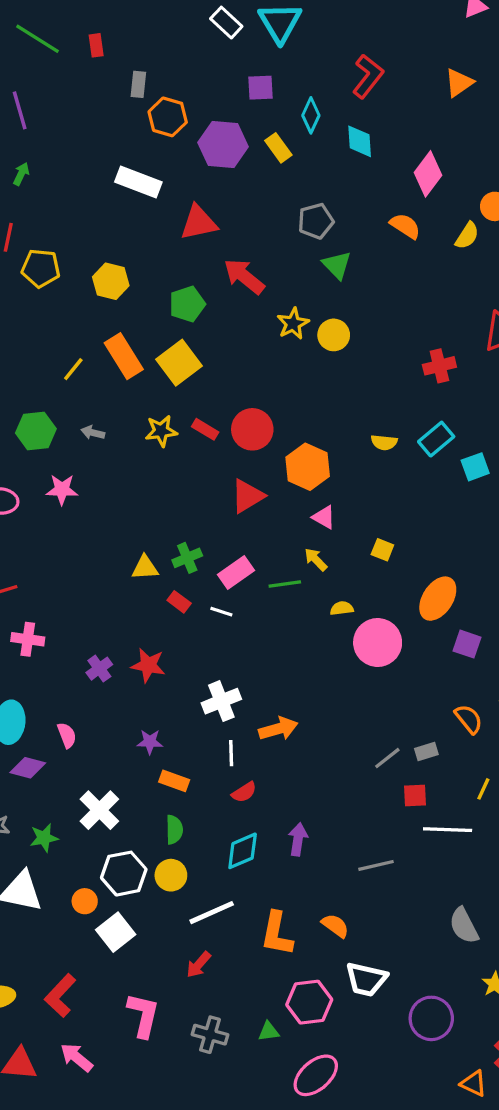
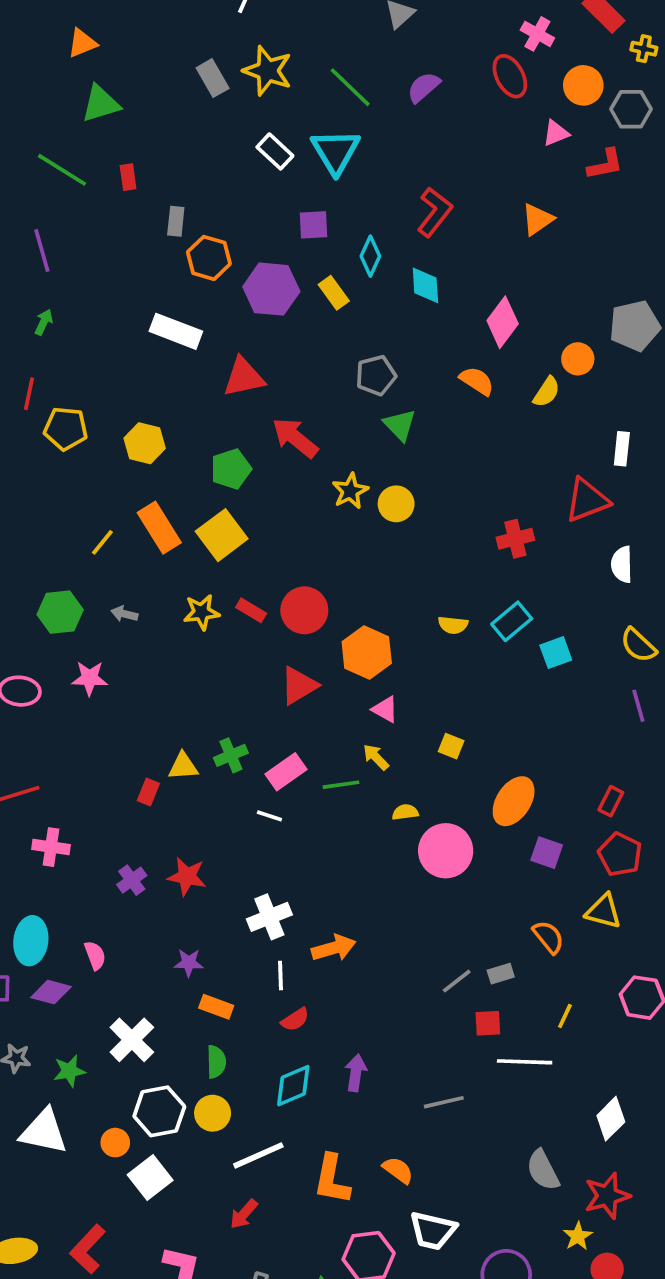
red rectangle: (179, 602) -> (148, 792), moved, turned 75

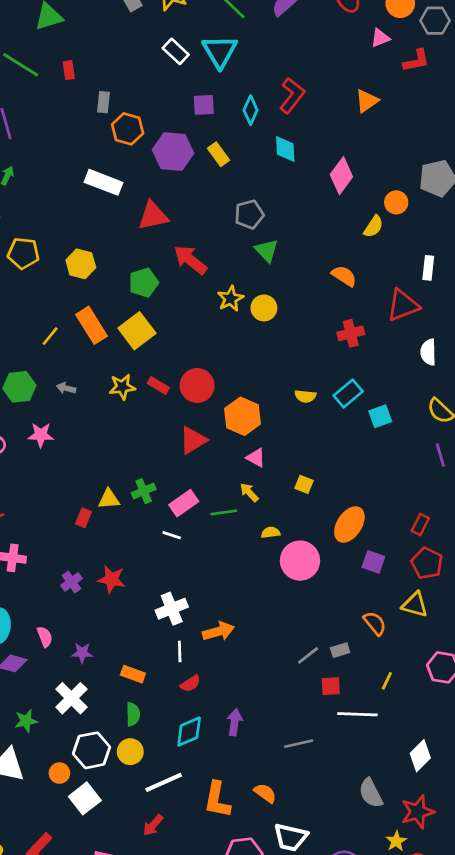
cyan diamond: (370, 256) -> (251, 110), moved
orange semicircle: (477, 381) -> (344, 276), moved
purple star: (189, 963) -> (82, 653), moved

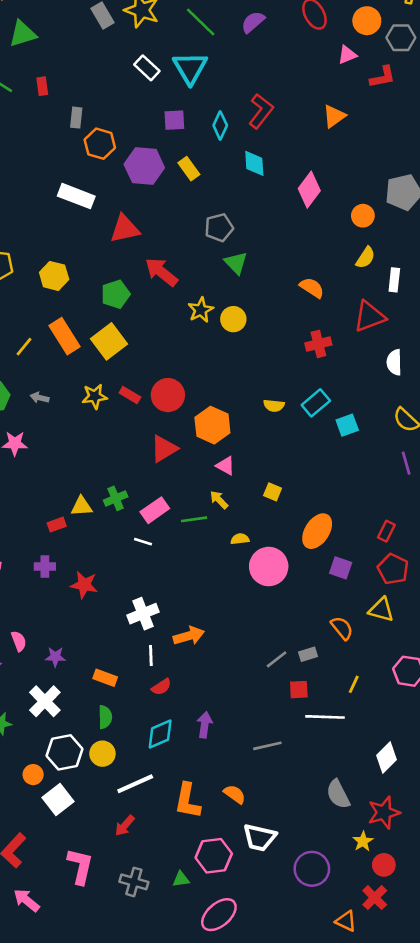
yellow semicircle: (373, 226) -> (366, 258), moved
red rectangle: (83, 518) -> (57, 525), turned 48
purple cross: (71, 582) -> (45, 566), moved, turned 36

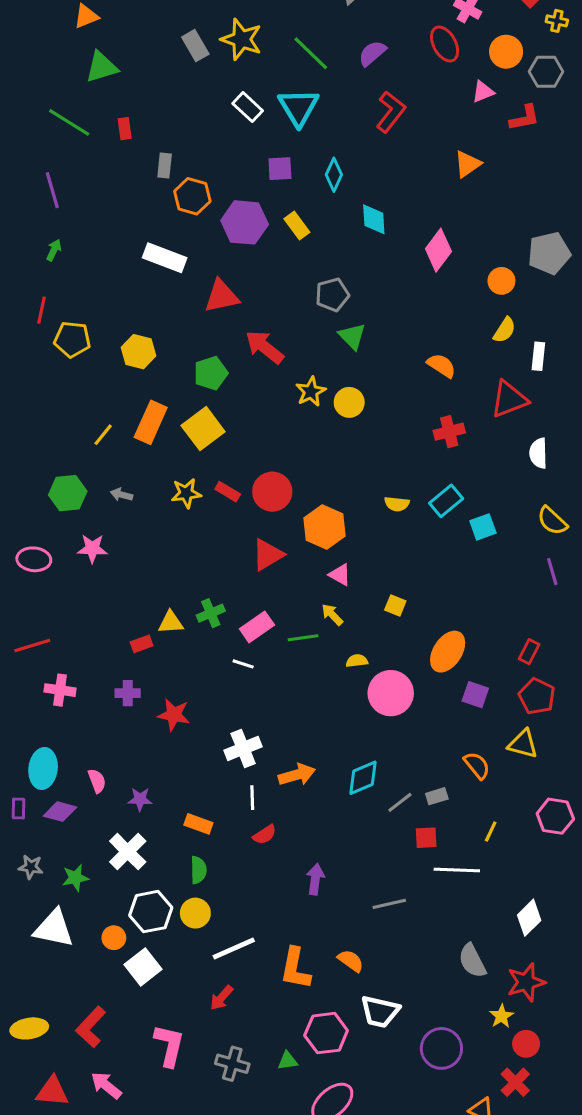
red L-shape: (261, 111) -> (391, 112), moved
orange rectangle: (65, 336) -> (151, 422), turned 56
cyan diamond: (160, 734) -> (363, 778), moved

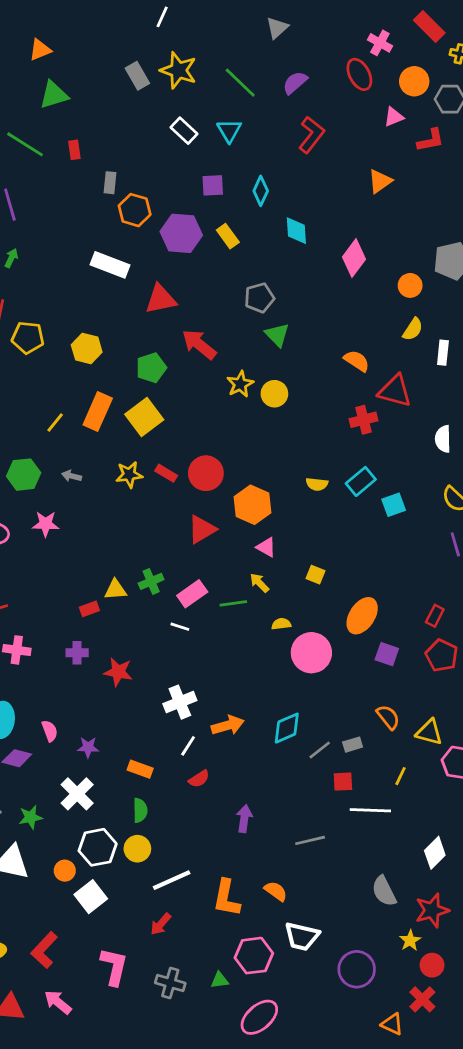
cyan triangle: (298, 107) -> (229, 131), size x0.7
red triangle: (509, 399) -> (395, 391), moved, turned 36
yellow triangle: (523, 744) -> (429, 732), moved
white line: (252, 798) -> (188, 746), turned 35

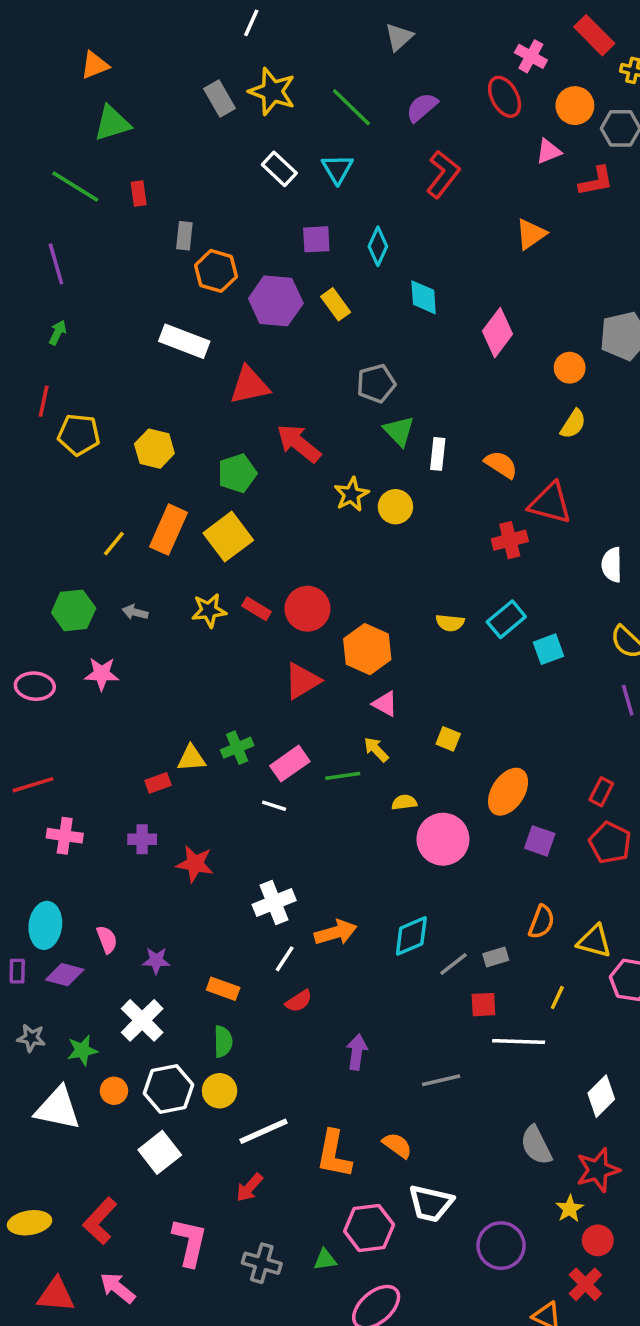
white rectangle: (443, 353) -> (438, 454), moved
orange semicircle: (388, 717) -> (541, 922), turned 60
orange circle: (65, 871) -> (114, 1091), moved

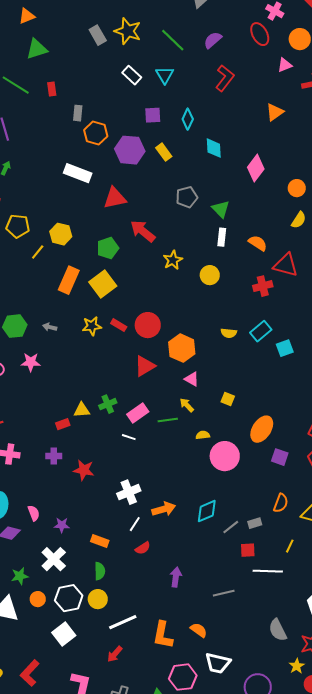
green triangle: (399, 431) -> (221, 209), moved
yellow circle: (395, 507) -> (210, 275), moved
yellow line: (114, 544) -> (38, 252), moved

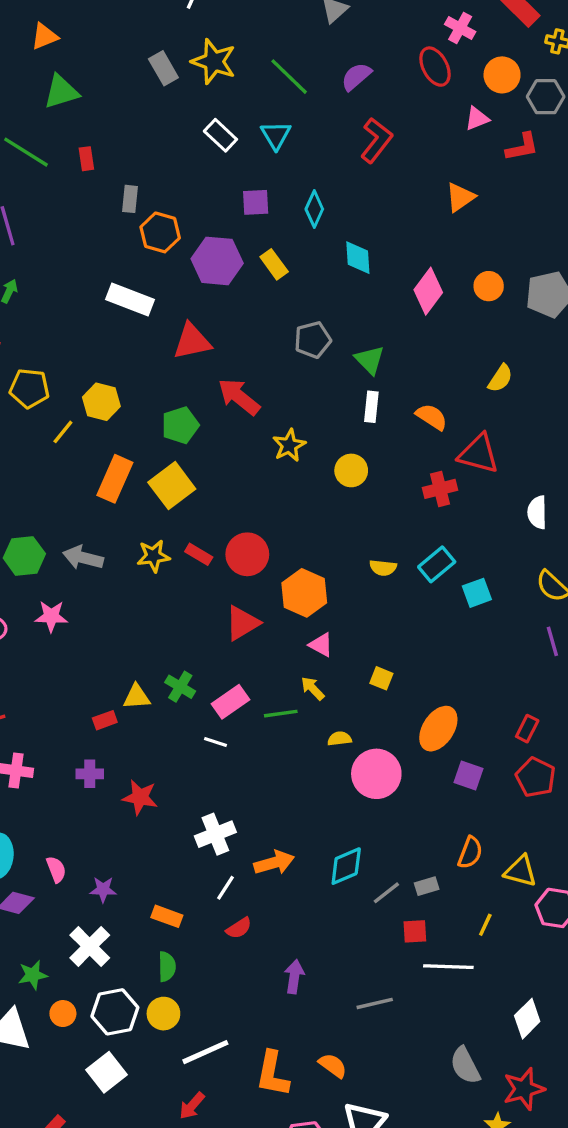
orange circle: (297, 188) -> (489, 286), moved
gray arrow: (50, 327) -> (83, 558), size x1.6
green cross: (108, 404) -> (180, 687), turned -36

